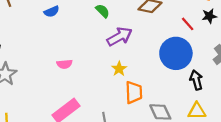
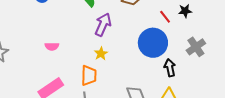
purple arrow: (120, 37) -> (103, 25), turned -40
orange trapezoid: (134, 92) -> (89, 76), moved

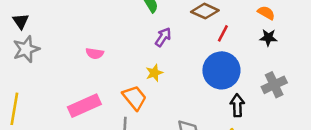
red line: (165, 17) -> (223, 33), moved, turned 56
purple arrow: (103, 25) -> (163, 37), size x0.7
orange trapezoid: (89, 76) -> (135, 98), turned -50

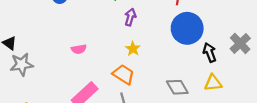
gray star: (26, 49) -> (22, 64), turned 30
gray cross: (274, 85) -> (240, 43), moved

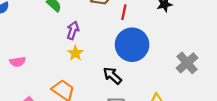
yellow star: (133, 49) -> (75, 53), moved
black arrow: (210, 53) -> (112, 76), moved, turned -30

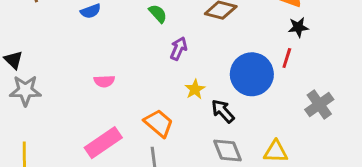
red line: (124, 12) -> (287, 58), moved
yellow star: (75, 53) -> (195, 89), moved

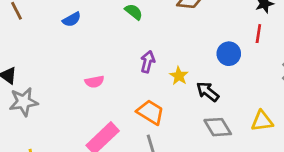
purple arrow: (179, 48) -> (148, 62), moved
blue circle: (252, 74) -> (229, 54), size x0.6

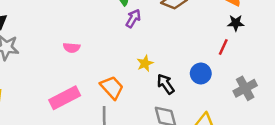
blue circle: (229, 54) -> (201, 74), moved
purple arrow: (148, 62) -> (133, 18), moved

